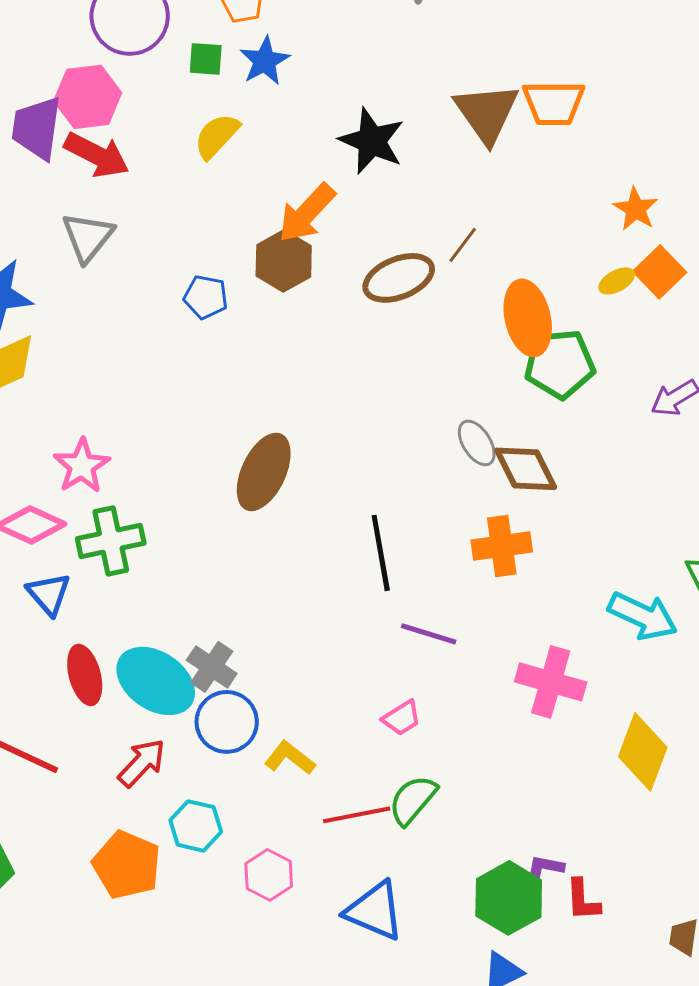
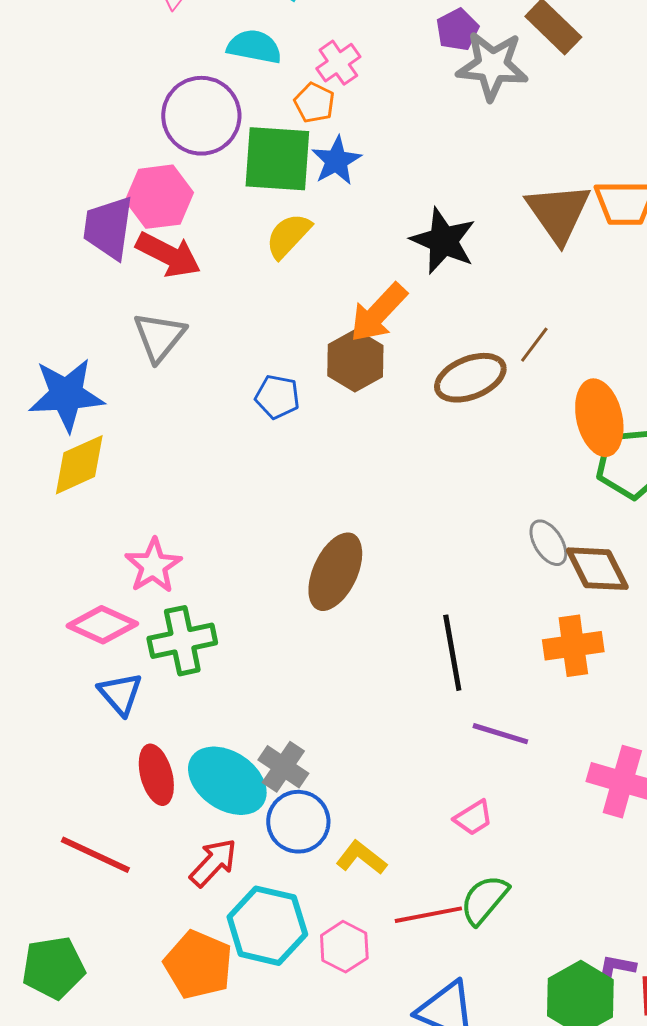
green square: (206, 59) -> (277, 159), size x2.0
cyan hexagon: (196, 826) -> (267, 926), size x1.5
pink hexagon: (269, 875) -> (344, 947), moved

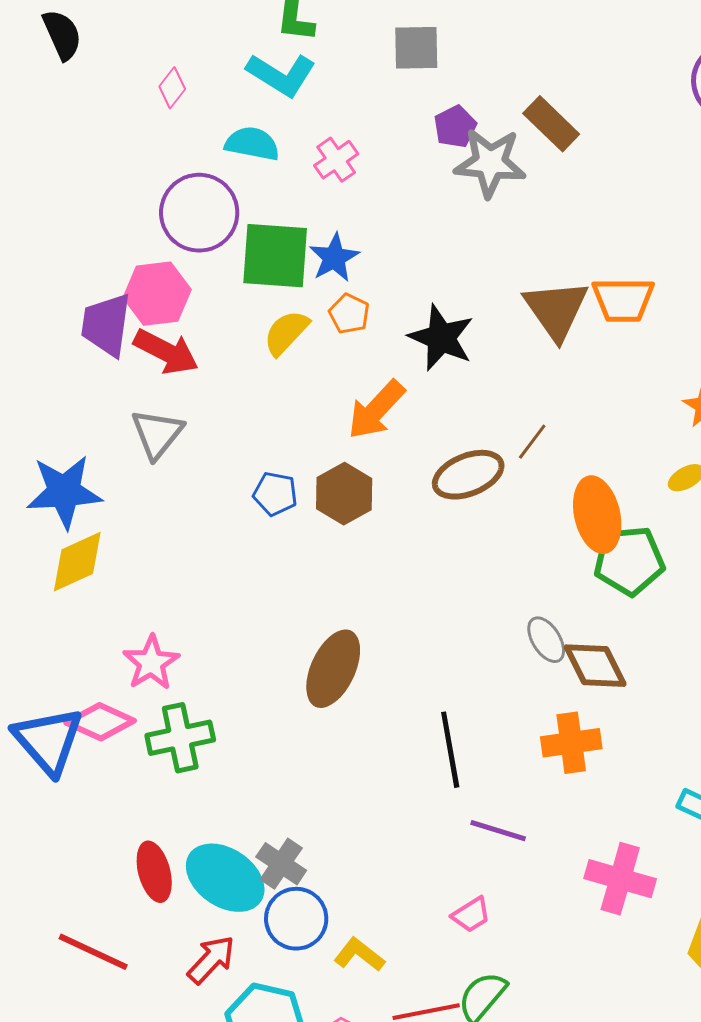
orange pentagon: (314, 103) -> (349, 314), moved
brown hexagon: (355, 361) -> (344, 494), moved
blue triangle: (120, 694) -> (48, 741), moved, size x1.6

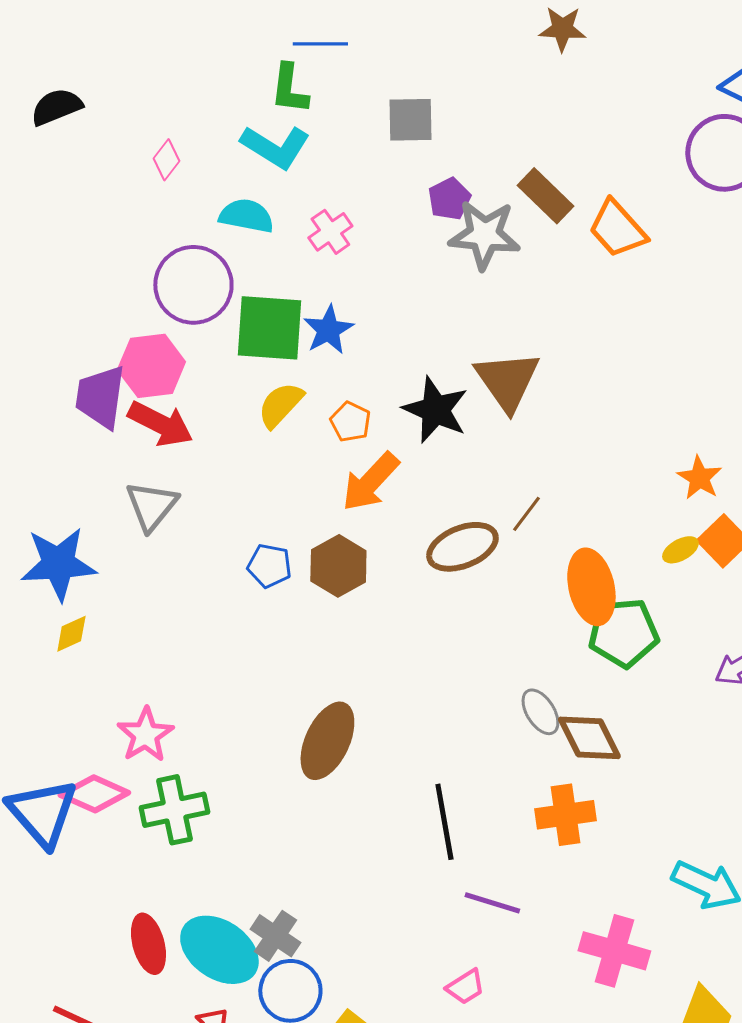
black semicircle: (62, 35) -> (56, 107), turned -88
orange trapezoid: (623, 300) -> (617, 229), moved, turned 48
brown triangle: (556, 310) -> (507, 381), moved
orange pentagon: (349, 314) -> (350, 422), moved
yellow diamond: (77, 562) -> (71, 634), size x0.6

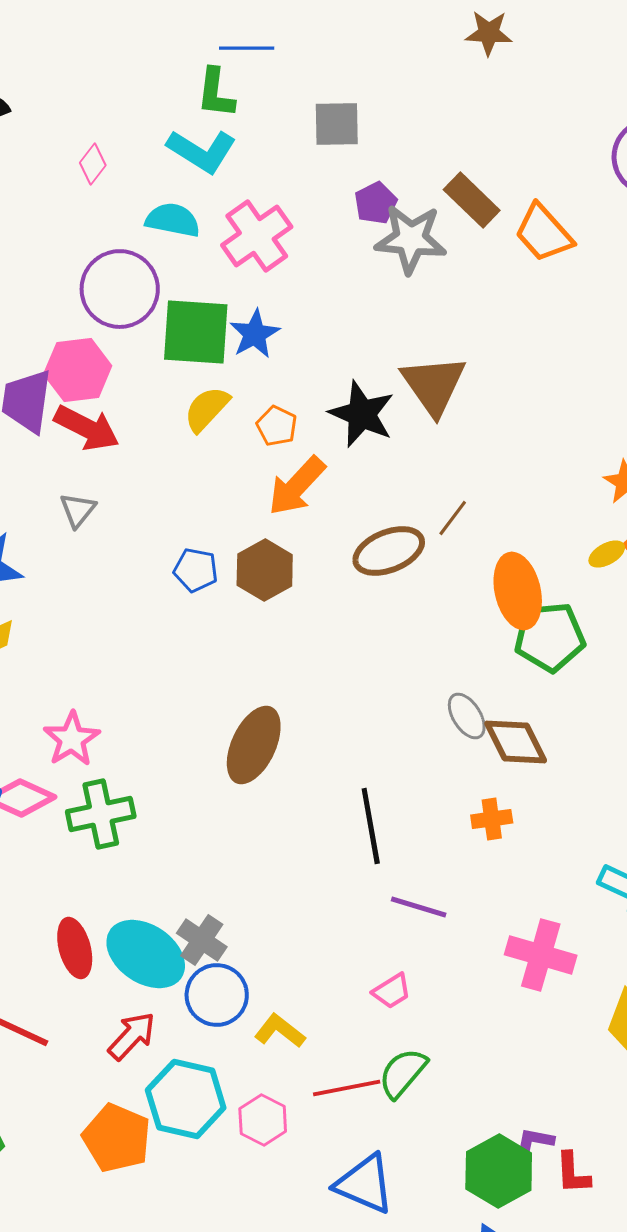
pink cross: (330, 232) -> (257, 236), size x1.6
gray triangle: (151, 506) -> (78, 510), size x0.7
orange cross: (565, 815) -> (492, 819), size x0.7

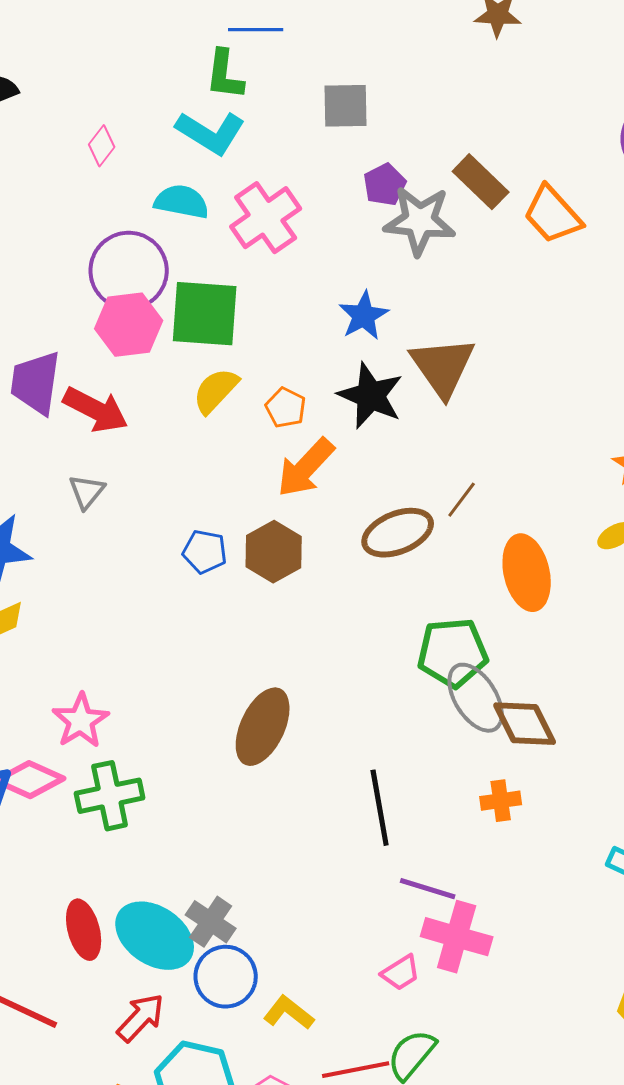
blue star: (255, 334) -> (364, 316), moved
pink hexagon: (78, 370) -> (129, 325), moved
green pentagon: (550, 637) -> (453, 653), moved
gray ellipse: (467, 716) -> (476, 698), size x1.5
pink cross: (541, 955) -> (457, 937), moved

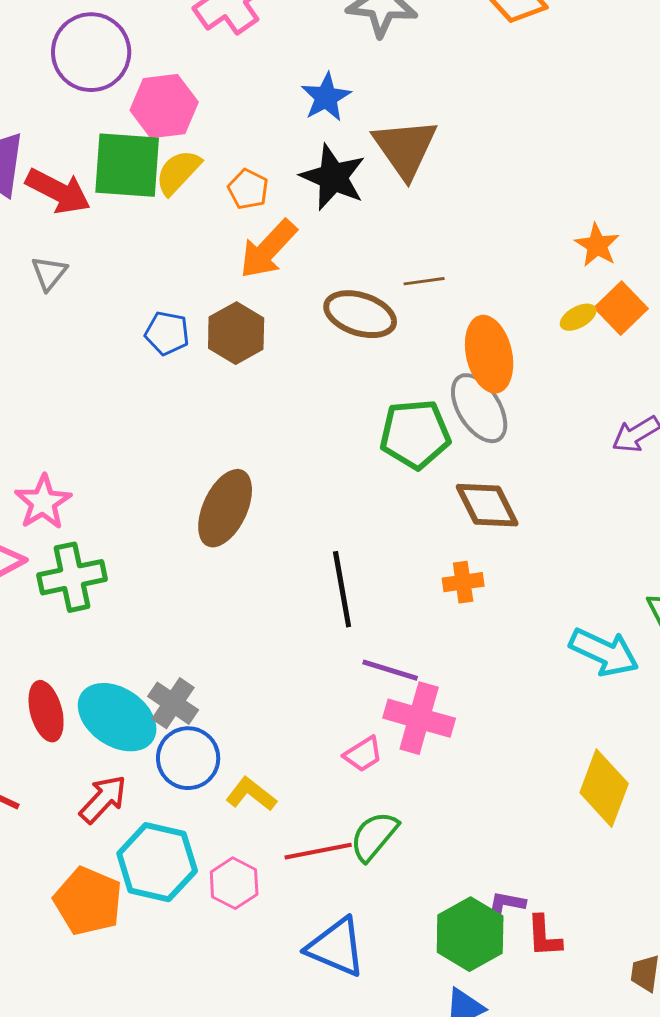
green square: (205, 314) -> (127, 165), moved
pink hexagon: (129, 325) -> (164, 106), moved
brown line: (462, 500) -> (424, 281), turned 45
brown ellipse: (398, 533) -> (360, 314), turned 40
gray ellipse: (476, 698) -> (479, 408), moved

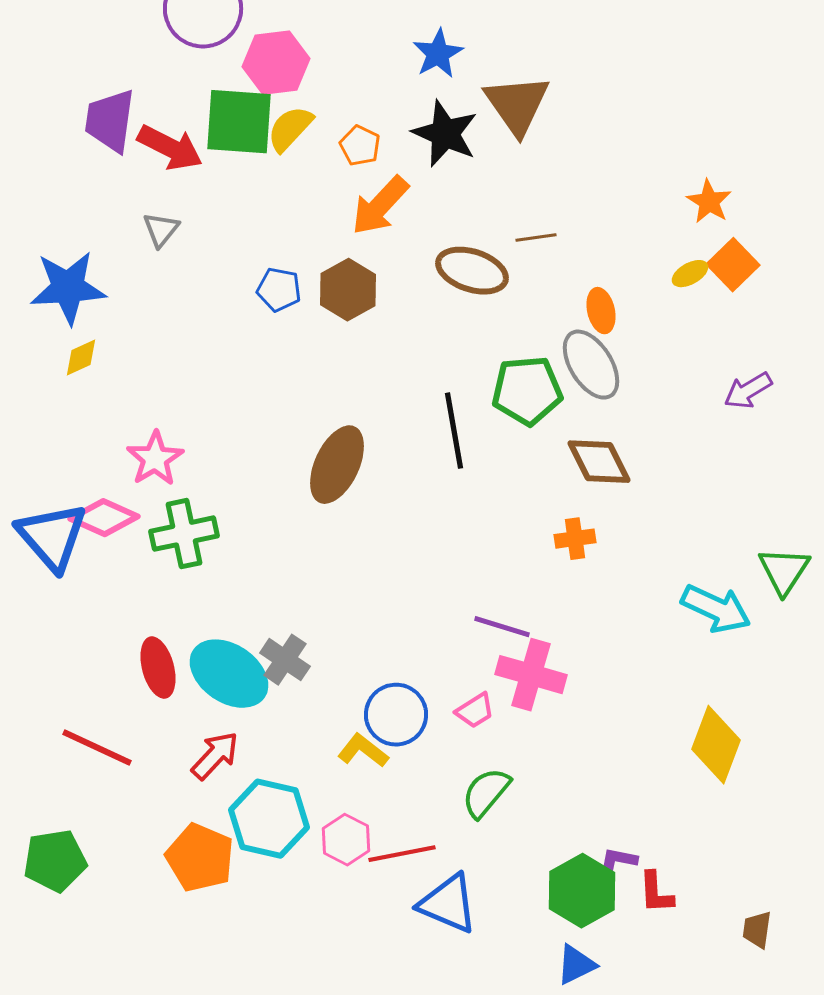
orange ellipse: (489, 354) -> (601, 311), size x0.6
black line: (342, 589) -> (454, 431), moved
blue circle: (188, 758) -> (396, 715), moved
red line: (318, 851) -> (402, 854), moved

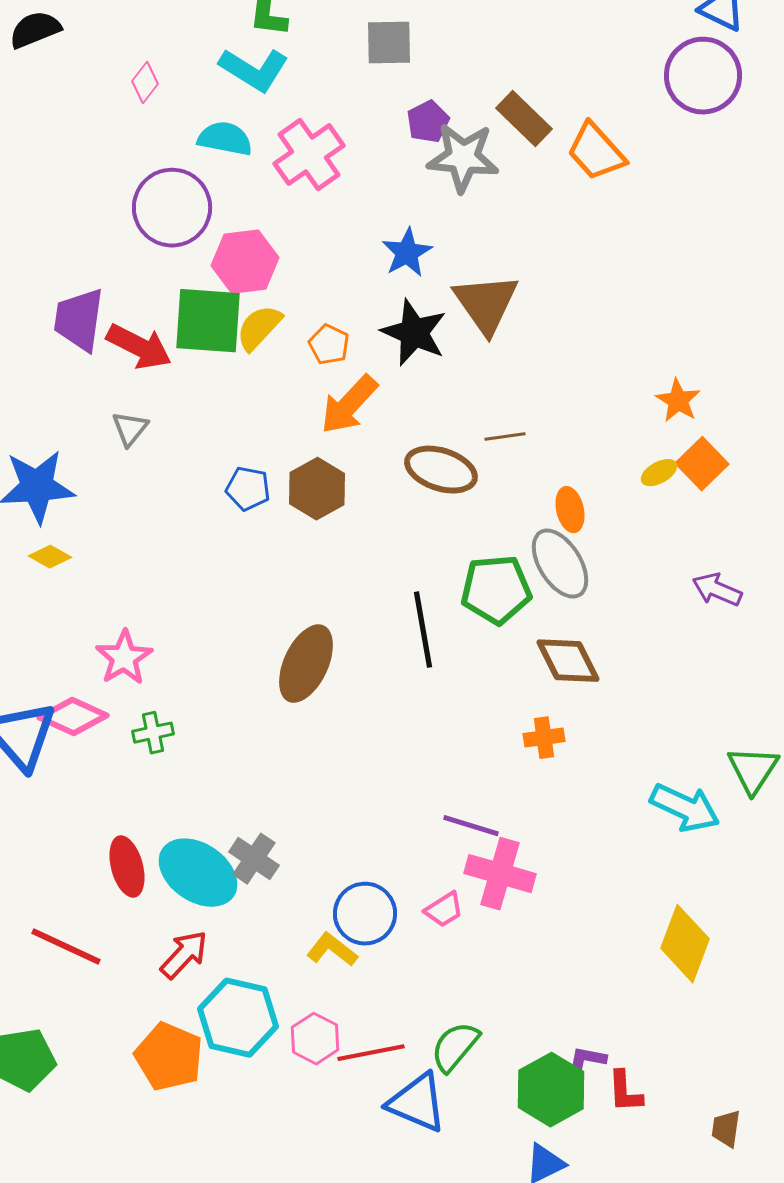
yellow diamond: (81, 358) -> (50, 557), turned 54
purple arrow: (748, 391) -> (717, 590), turned 54
green cross: (184, 534) -> (153, 733), size x0.6
green semicircle: (486, 793) -> (455, 1047), moved

